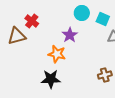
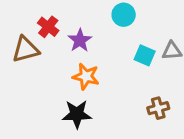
cyan square: (103, 19) -> (145, 55), moved
purple star: (70, 35) -> (80, 40), moved

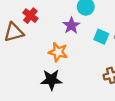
purple star: (80, 40) -> (71, 26), moved

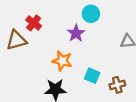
cyan square: (101, 37) -> (92, 76), moved

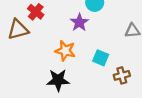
cyan square: (92, 76) -> (101, 58), moved

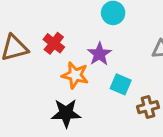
red cross: (36, 12) -> (54, 43), moved
purple star: (79, 22) -> (99, 54), moved

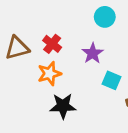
orange star: (75, 75) -> (49, 74), moved, turned -30

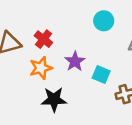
cyan circle: (105, 17) -> (104, 21), moved
purple star: (93, 53) -> (75, 61), moved

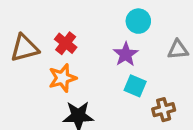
purple star: (75, 61) -> (126, 54), moved

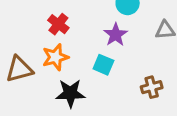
brown triangle: (25, 48) -> (19, 69), moved
cyan square: (135, 86) -> (103, 65), moved

